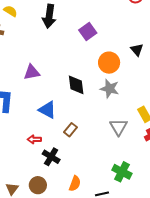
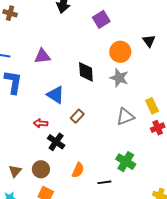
gray triangle: (118, 127) -> (125, 117), turned 36

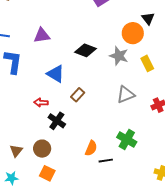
orange circle: (120, 52) -> (133, 33), moved
black diamond: (86, 72) -> (86, 50), turned -65
yellow rectangle: (152, 106) -> (147, 63), moved
orange semicircle: (78, 170) -> (91, 148), moved

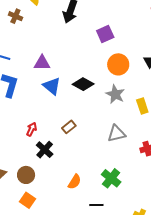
orange circle: (133, 33) -> (118, 64), moved
blue triangle: (56, 74) -> (52, 86), moved
red arrow: (41, 103) -> (31, 129), turned 104
black line: (106, 161) -> (96, 205), moved

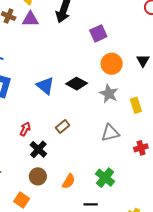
purple triangle: (42, 63) -> (30, 19), moved
brown circle: (26, 175) -> (38, 176), moved

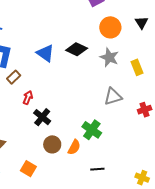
brown rectangle: (63, 126) -> (14, 77), moved
brown circle: (38, 176) -> (52, 144), moved
green cross: (105, 178) -> (92, 130), moved

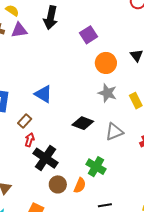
black diamond: (77, 49) -> (83, 123), moved
brown rectangle: (14, 77) -> (25, 121), moved
black cross: (42, 117) -> (45, 158), size x1.4

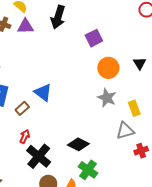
brown rectangle: (25, 121) -> (22, 108), moved
black diamond: (83, 123) -> (78, 144), moved
gray triangle: (114, 132) -> (125, 131), moved

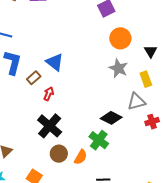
black triangle: (140, 63) -> (151, 51), moved
red arrow: (25, 137) -> (49, 94), moved
black diamond: (78, 144) -> (111, 118), moved

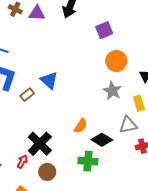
red arrow: (49, 94) -> (22, 162), moved
green cross: (99, 140) -> (88, 161), turned -36
orange semicircle: (81, 157) -> (81, 126), moved

